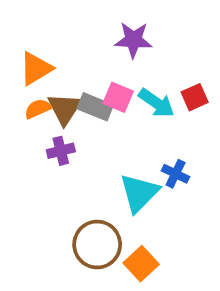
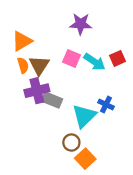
gray rectangle: (95, 107) -> (52, 100), moved
orange semicircle: (38, 109) -> (23, 65), turned 98
purple cross: (61, 151) -> (37, 91), size x1.5
brown circle: (97, 244) -> (71, 143), moved, size x0.6

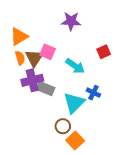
pink square: (71, 58) -> (48, 52), moved
cyan arrow: (94, 62) -> (75, 66), moved

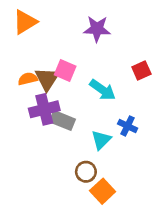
orange triangle: (19, 36) -> (25, 22), moved
orange semicircle: (20, 58) -> (28, 79), turned -88
cyan triangle: (74, 103) -> (101, 140), size x0.7

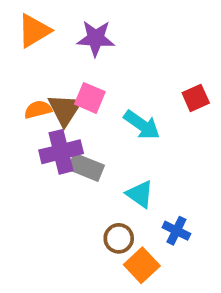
purple star: (97, 29) -> (96, 38), moved
blue cross: (128, 126) -> (176, 231), moved
cyan triangle: (101, 140) -> (140, 194), turned -40

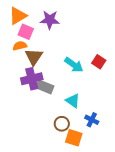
pink square: (90, 98) -> (26, 32), moved
red square: (196, 98) -> (99, 62), moved, turned -32
orange semicircle: (38, 109) -> (20, 46), moved
orange square: (142, 265) -> (74, 138), turned -30

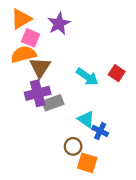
purple star: (50, 20) -> (59, 24), turned -30
orange semicircle: (20, 46) -> (23, 54), size x1.5
gray rectangle: (45, 87) -> (53, 103), turned -42
blue cross: (92, 120) -> (100, 131), moved

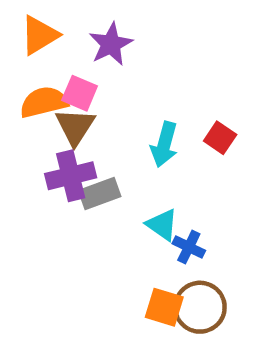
pink square: (31, 38) -> (80, 93), moved
cyan arrow: (87, 77) -> (164, 144), turned 70
brown circle: (73, 146) -> (200, 307), moved, size x1.5

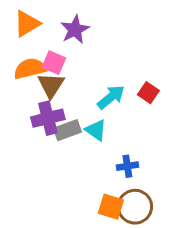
cyan arrow: (164, 144) -> (111, 97), turned -144
cyan triangle: (162, 225) -> (96, 130), moved
blue cross: (189, 247) -> (127, 166), turned -35

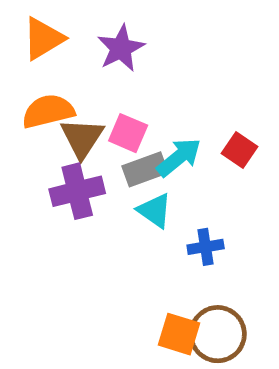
pink square: (54, 63) -> (128, 133), moved
gray rectangle: (67, 130) -> (145, 169), moved
blue cross: (127, 166) -> (206, 247), moved

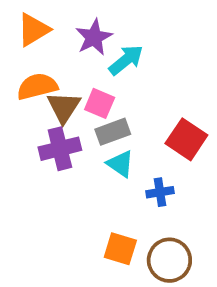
red square: (239, 150) -> (186, 139), moved, size x1.5
cyan arrow: (179, 157) -> (126, 60), moved
orange square: (179, 334) -> (120, 249), moved

